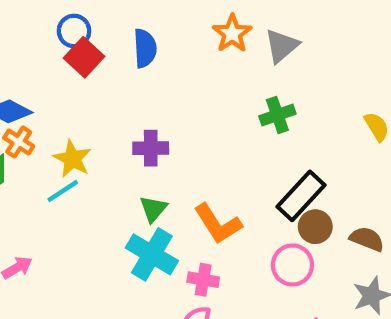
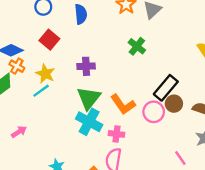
red square: (84, 57) -> (49, 40), moved
green cross: (277, 115) -> (137, 46), moved, turned -30
green triangle: (153, 209) -> (89, 98), size x1.6
pink circle: (292, 265) -> (154, 112), moved

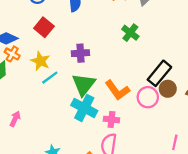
cyan line: (41, 91) -> (50, 78), moved
pink arrow: (19, 132) -> (15, 119), turned -32
pink line: (180, 158) -> (175, 142), turned 48

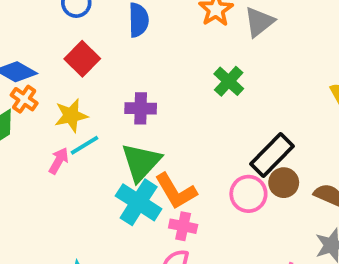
yellow star: (40, 61) -> (71, 116), turned 30
orange L-shape: (117, 90) -> (176, 191), moved
pink arrow: (15, 119) -> (59, 161), moved

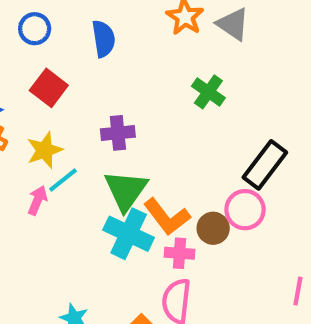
gray triangle: (259, 22) -> (233, 24), turned -40
brown circle: (284, 183) -> (213, 228), moved

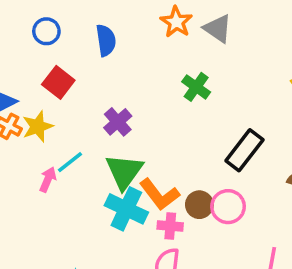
purple cross: (118, 133) -> (118, 122), turned -36
yellow star: (45, 150) -> (38, 126), moved
pink circle: (245, 210) -> (228, 207), moved

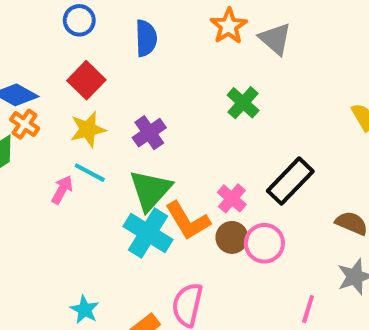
yellow star: (38, 126) -> (88, 129), moved
cyan line: (70, 162) -> (90, 173), turned 60
pink cross: (170, 226) -> (232, 198), moved, turned 30

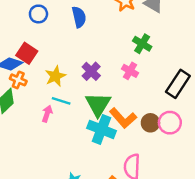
red square: (86, 80) -> (27, 53), moved
pink cross: (232, 198) -> (130, 71), moved

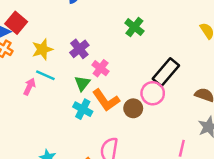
pink cross: (130, 71) -> (101, 68), moved
green triangle: (98, 104) -> (82, 83), size x0.6
pink circle: (170, 123) -> (153, 93), moved
cyan cross: (101, 129) -> (83, 109), size x0.7

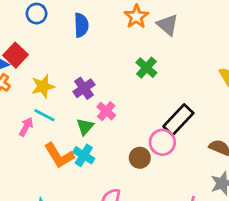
orange L-shape: (106, 100) -> (59, 156), moved

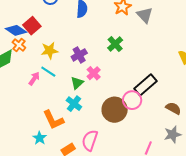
green cross: (146, 68) -> (115, 44), moved
orange L-shape: (59, 156) -> (53, 120), moved
brown circle: (140, 158) -> (115, 110), size x1.6

